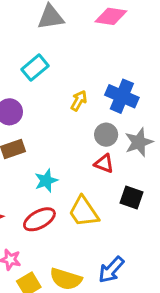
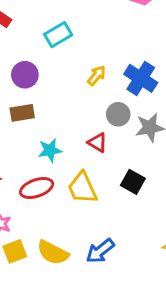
red triangle: (104, 164) -> (97, 143), moved

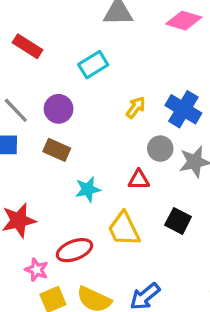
brown rectangle: (22, 113) -> (57, 150), turned 35
red triangle: (97, 143) -> (139, 180), turned -30
red ellipse: (37, 188) -> (74, 250), moved

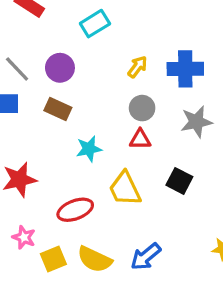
blue cross: (183, 109) -> (185, 69), turned -32
gray circle: (160, 149) -> (142, 108), moved
pink star: (37, 270) -> (24, 237), moved

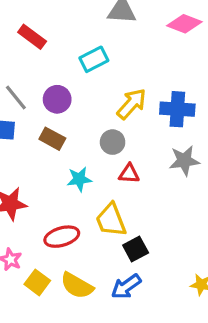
yellow arrow: (137, 67) -> (132, 104), size x1.5
gray circle: (142, 108) -> (113, 142), moved
black square: (179, 181) -> (136, 249), moved, turned 30
yellow square: (53, 259) -> (37, 282), turned -35

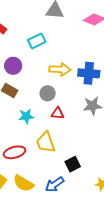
yellow arrow: (132, 104) -> (60, 69), turned 50
black square: (136, 249) -> (73, 164), moved

